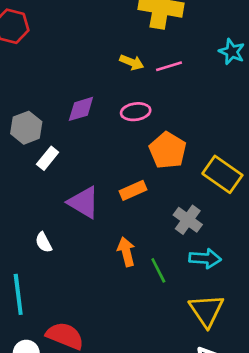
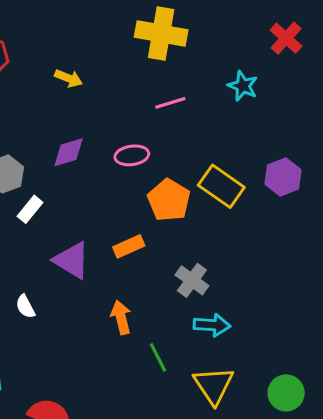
yellow arrow: (132, 62) -> (69, 78), moved
yellow rectangle: (222, 174) -> (221, 186), moved
green line: (158, 270) -> (158, 357), moved

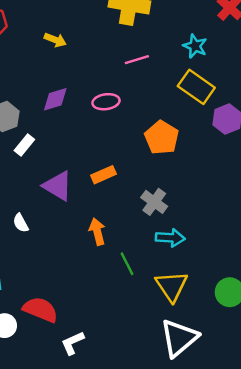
yellow rectangle: (221, 186) -> (196, 87), moved
orange pentagon: (169, 200) -> (162, 138), moved

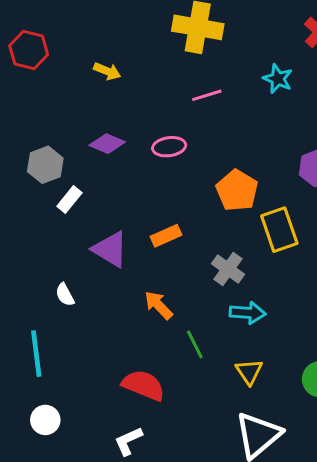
yellow rectangle: (196, 87) -> (279, 230), moved, turned 36
purple diamond: (55, 99) -> (107, 144), turned 40
orange arrow: (97, 232) -> (159, 305), turned -30
yellow triangle: (172, 286) -> (249, 372), size x0.7
red semicircle: (40, 310) -> (143, 385), moved

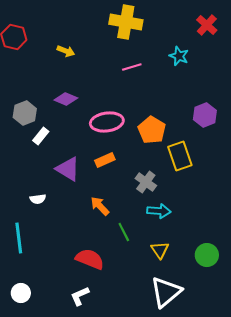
pink ellipse: (169, 147) -> (107, 122), moved, size x1.5
white semicircle: (65, 295) -> (38, 199), turned -70
white circle: (45, 420) -> (21, 293), moved

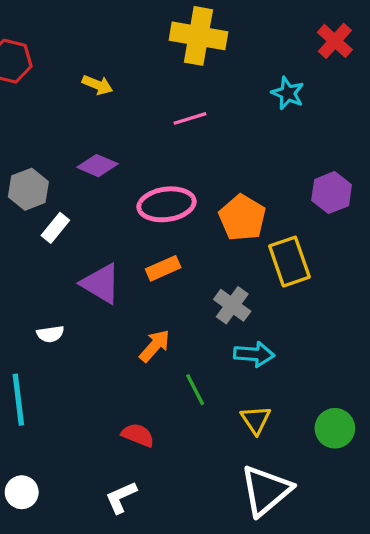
pink line: (132, 67) -> (190, 118), moved
orange arrow: (100, 206) -> (155, 346), turned 85
red semicircle: (90, 259) -> (138, 435), size x0.7

